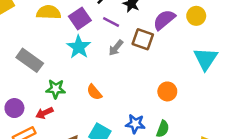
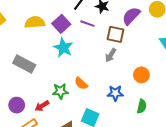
gray arrow: (116, 48) -> (111, 55), moved
green star: (56, 89) -> (60, 91), moved
blue star: (135, 124) -> (115, 93), moved

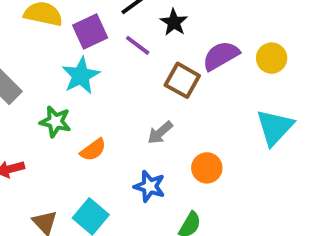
gray arrow: (111, 55) -> (160, 133), moved
orange semicircle: (81, 83) -> (93, 150), turned -96
green star: (60, 91) -> (55, 122), moved

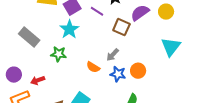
orange semicircle: (93, 150) -> (93, 67), moved, turned 72
blue star: (150, 186) -> (118, 74), moved

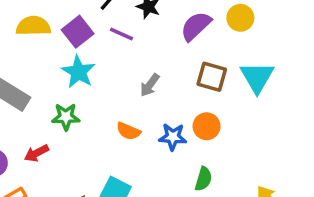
brown square: (121, 27) -> (212, 77), moved
gray arrow: (113, 55) -> (150, 85), moved
red arrow: (38, 80) -> (36, 153), moved

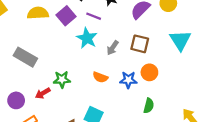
cyan star: (78, 72) -> (87, 38), moved
brown square: (212, 77) -> (140, 44), moved
green star: (66, 117) -> (62, 79), moved

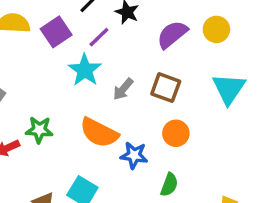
purple line: (94, 16) -> (99, 37), turned -72
orange semicircle: (100, 77) -> (99, 133), size x1.6
blue star: (128, 80) -> (134, 155), moved

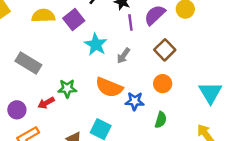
purple line: (99, 37) -> (130, 23), moved, turned -49
brown square: (166, 88) -> (165, 50), moved, turned 30
cyan triangle: (229, 89) -> (210, 93), moved

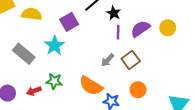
yellow semicircle: (43, 16) -> (32, 14), moved
cyan star: (96, 44) -> (55, 45), moved
brown square: (165, 50) -> (131, 60), moved

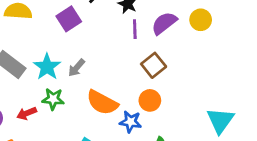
cyan star: (55, 45) -> (47, 67), moved
gray arrow: (108, 60) -> (76, 68), moved
orange circle: (138, 90) -> (150, 100), moved

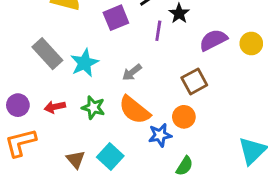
purple line: (135, 29) -> (158, 31), moved
gray arrow: (76, 68) -> (132, 72), moved
green star: (53, 99) -> (93, 107), moved
blue star: (131, 122) -> (160, 135), turned -30

